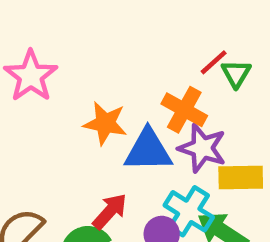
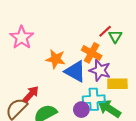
blue triangle: (148, 150) -> (75, 71), turned 30
red arrow: (110, 211) -> (31, 94), moved
cyan cross: (189, 211) -> (94, 99), turned -35

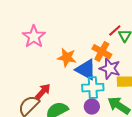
cyan cross: (94, 99) -> (93, 88), moved

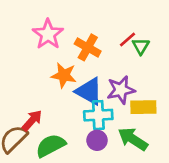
pink star: (34, 37) -> (48, 34), moved
orange cross: (102, 52) -> (88, 47), moved
purple star: (110, 69) -> (121, 90), turned -30

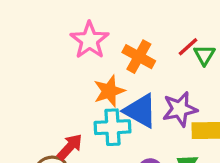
orange star: (64, 75) -> (109, 91), turned -30
cyan cross: (98, 115) -> (112, 127), moved

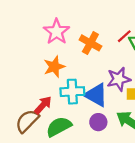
orange star: (109, 91) -> (54, 67), moved
blue triangle: (140, 111) -> (96, 95), moved

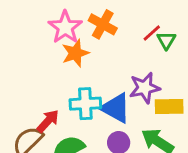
orange cross: (90, 43) -> (103, 24), moved
orange star: (54, 67) -> (75, 53), moved

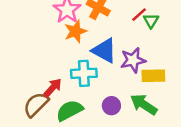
blue triangle: (116, 108) -> (104, 51), moved

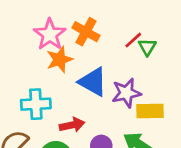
cyan cross: (84, 73) -> (36, 104), moved
red arrow: (53, 88) -> (72, 125), moved, turned 36

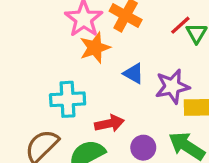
blue triangle: (93, 82) -> (134, 74), size x0.6

